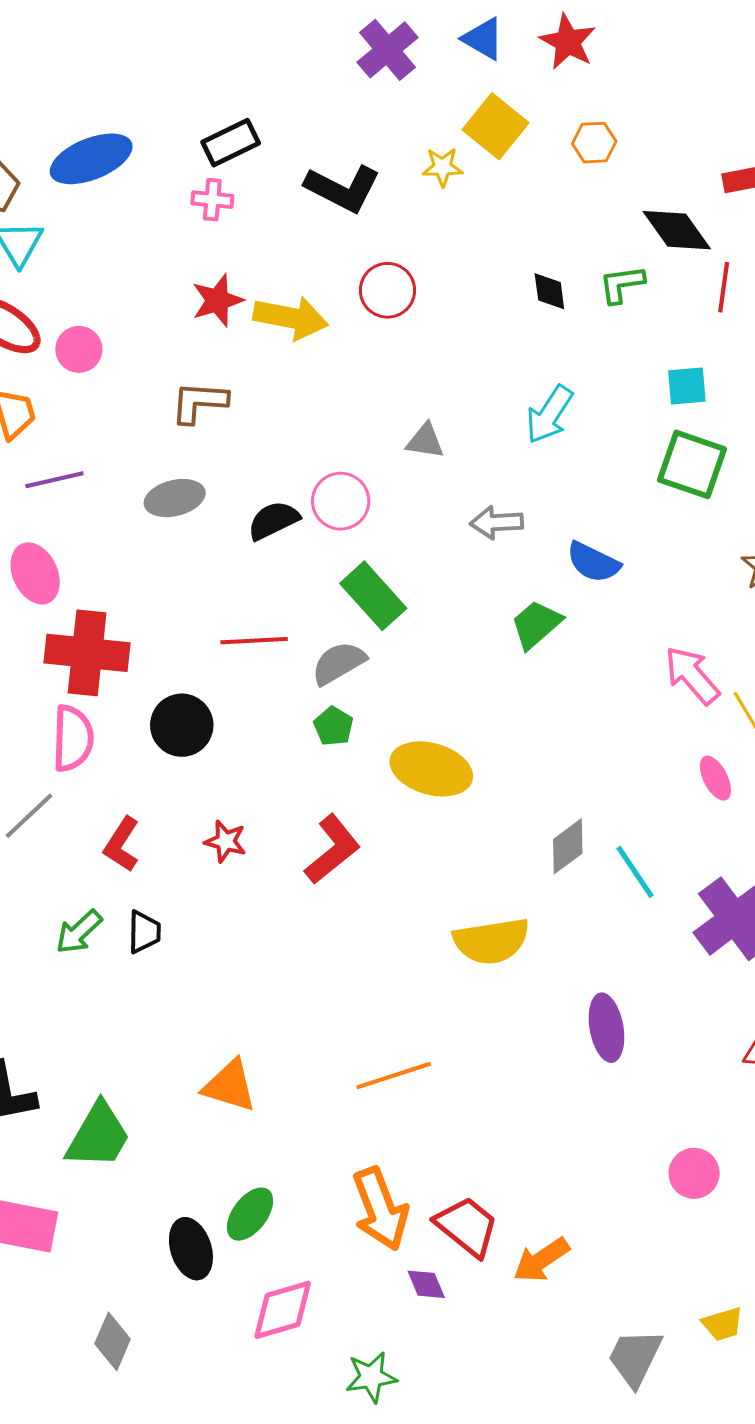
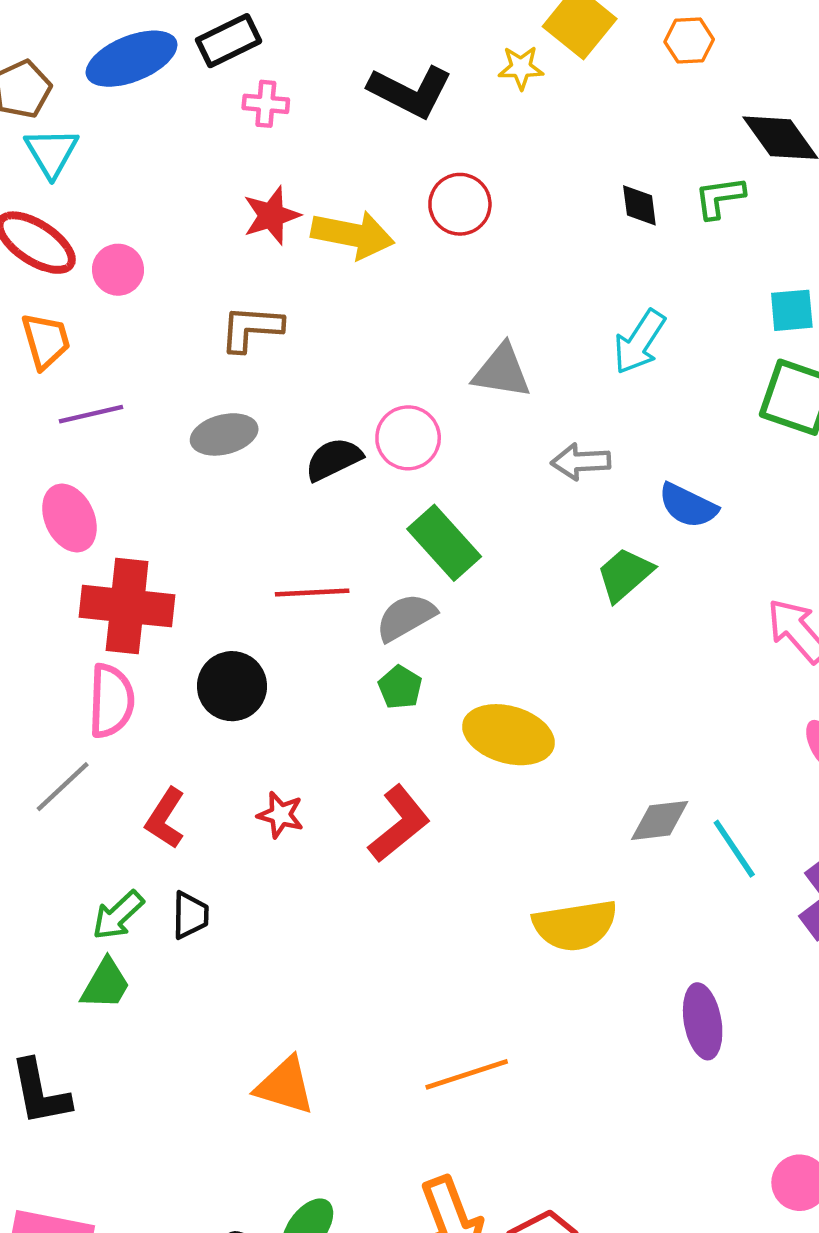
black rectangle: (231, 143) -> (229, 41), moved
gray triangle: (425, 441) -> (502, 371), size x1.4
gray diamond: (568, 846) -> (660, 820), turned 30
green trapezoid: (98, 1136) -> (106, 984), moved, size x0.7

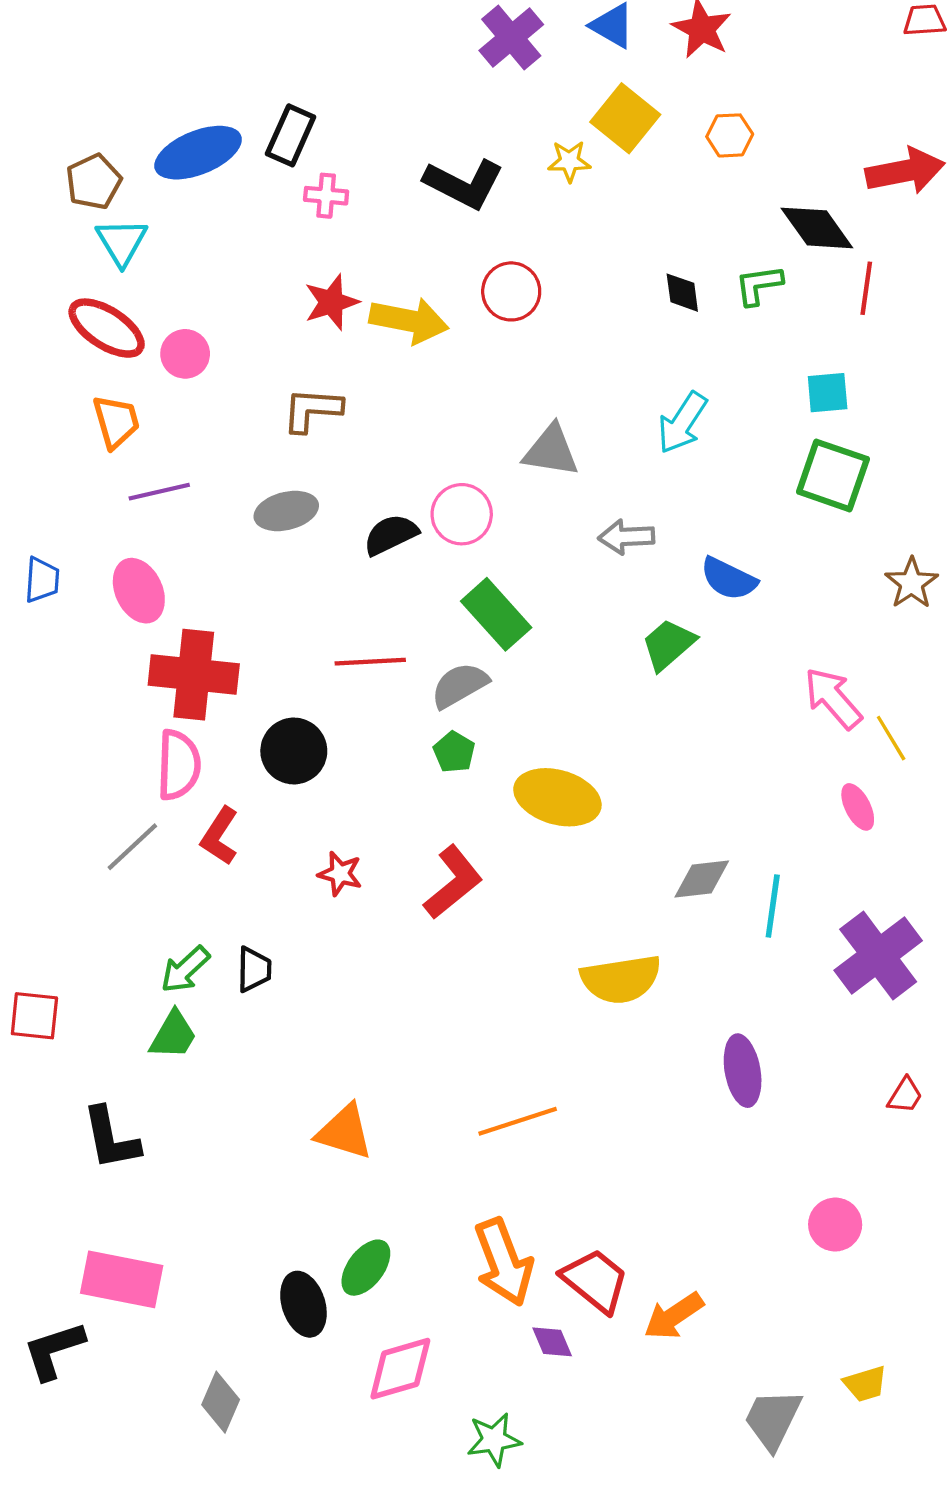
black rectangle: (229, 41) -> (291, 135), turned -40
red L-shape: (165, 818) -> (220, 836), moved
cyan line: (734, 849) -> (773, 906), turned 42

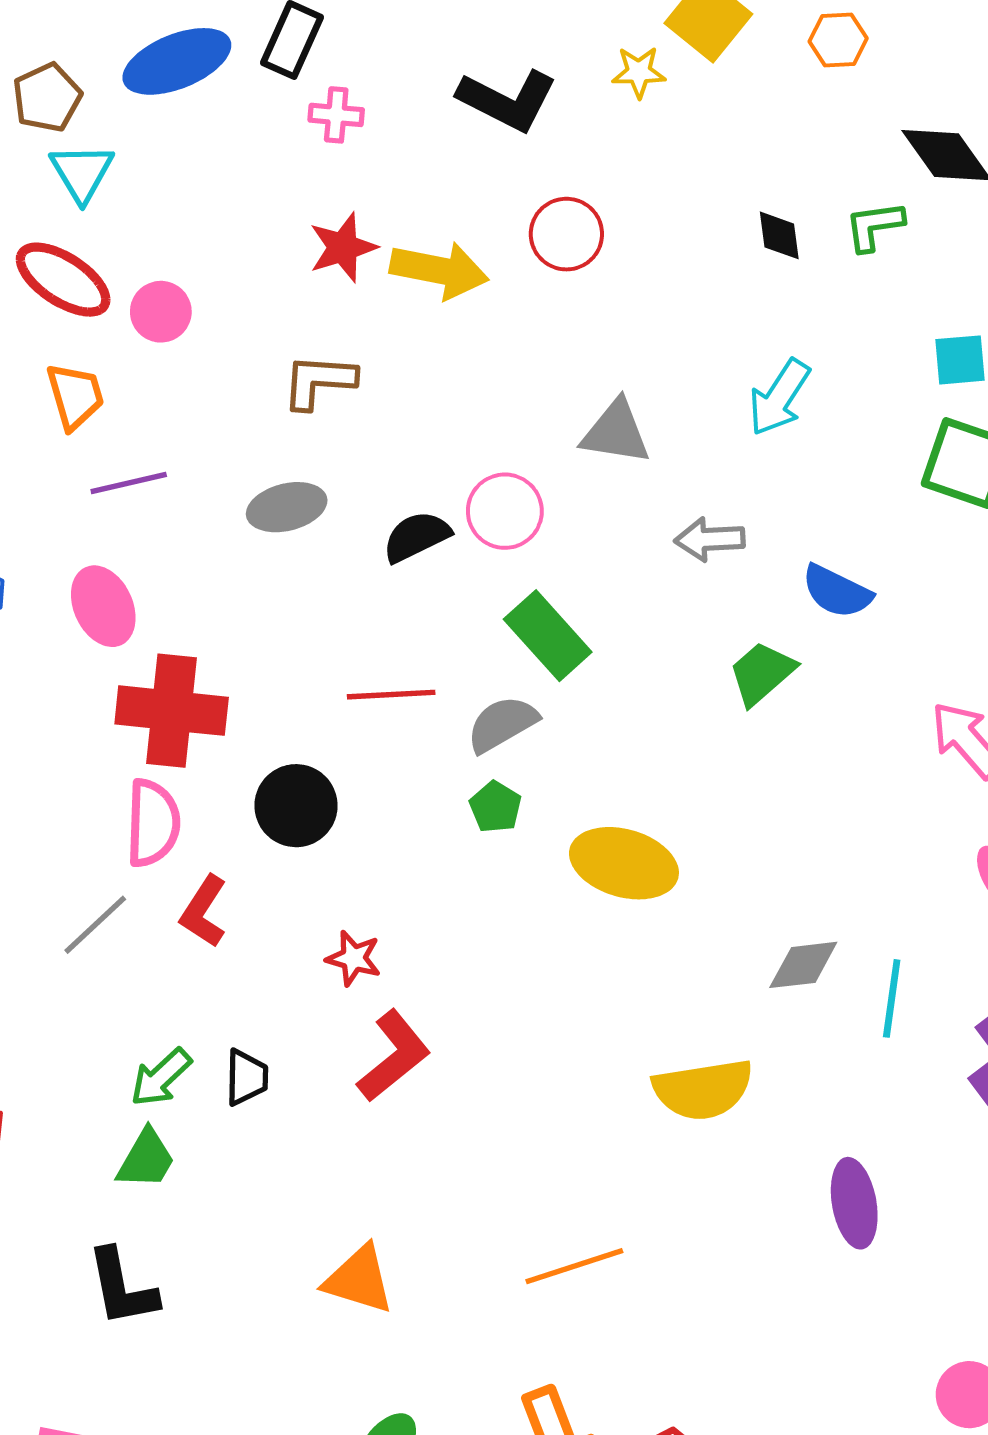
red L-shape: (453, 882) -> (394, 1056), moved
black L-shape: (111, 1138) -> (122, 1288), moved

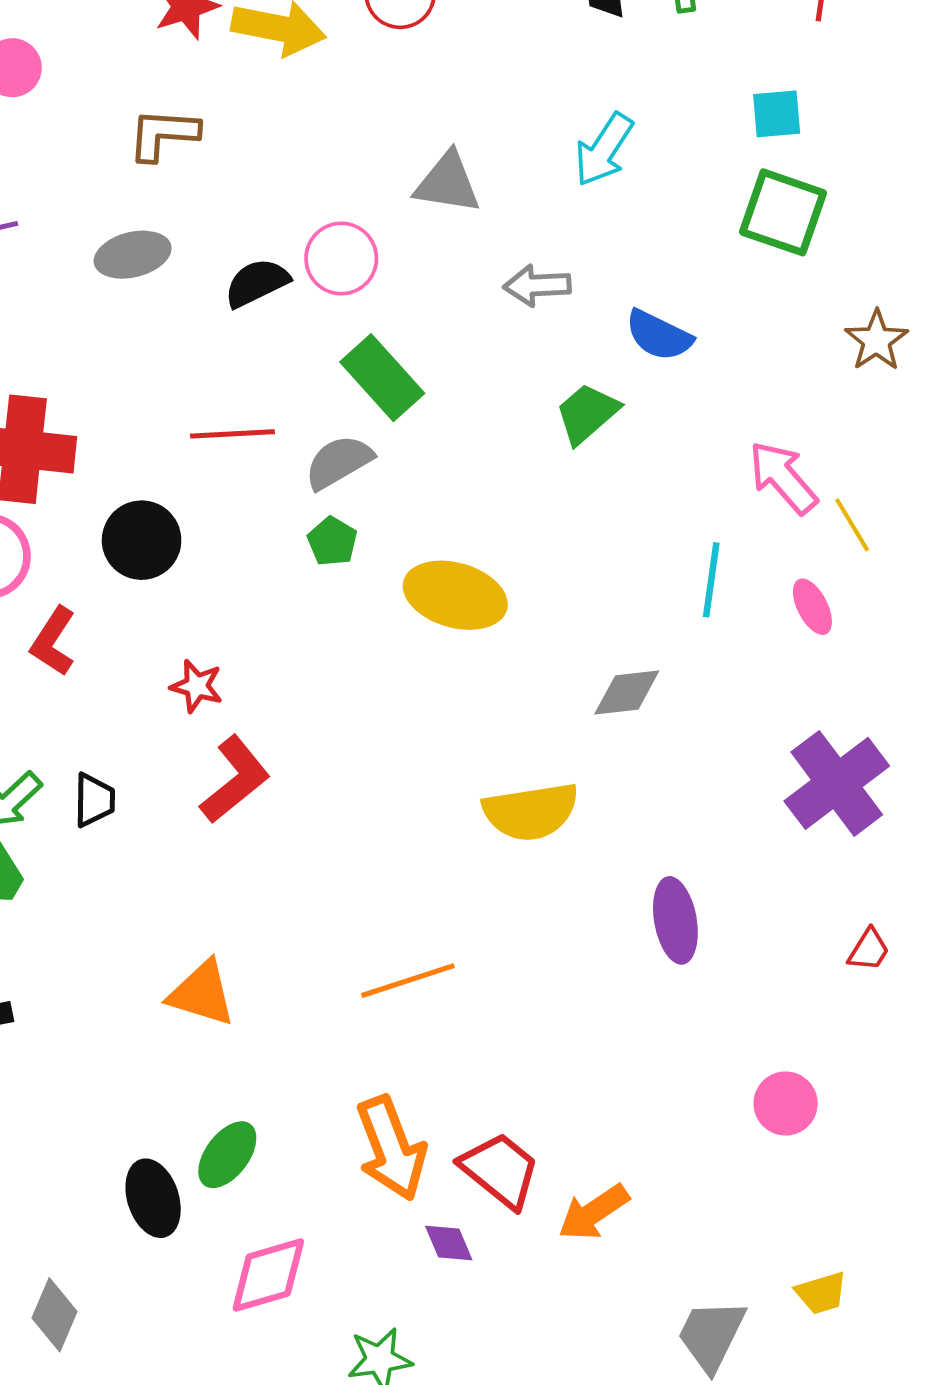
cyan line: (892, 998) -> (711, 580), moved

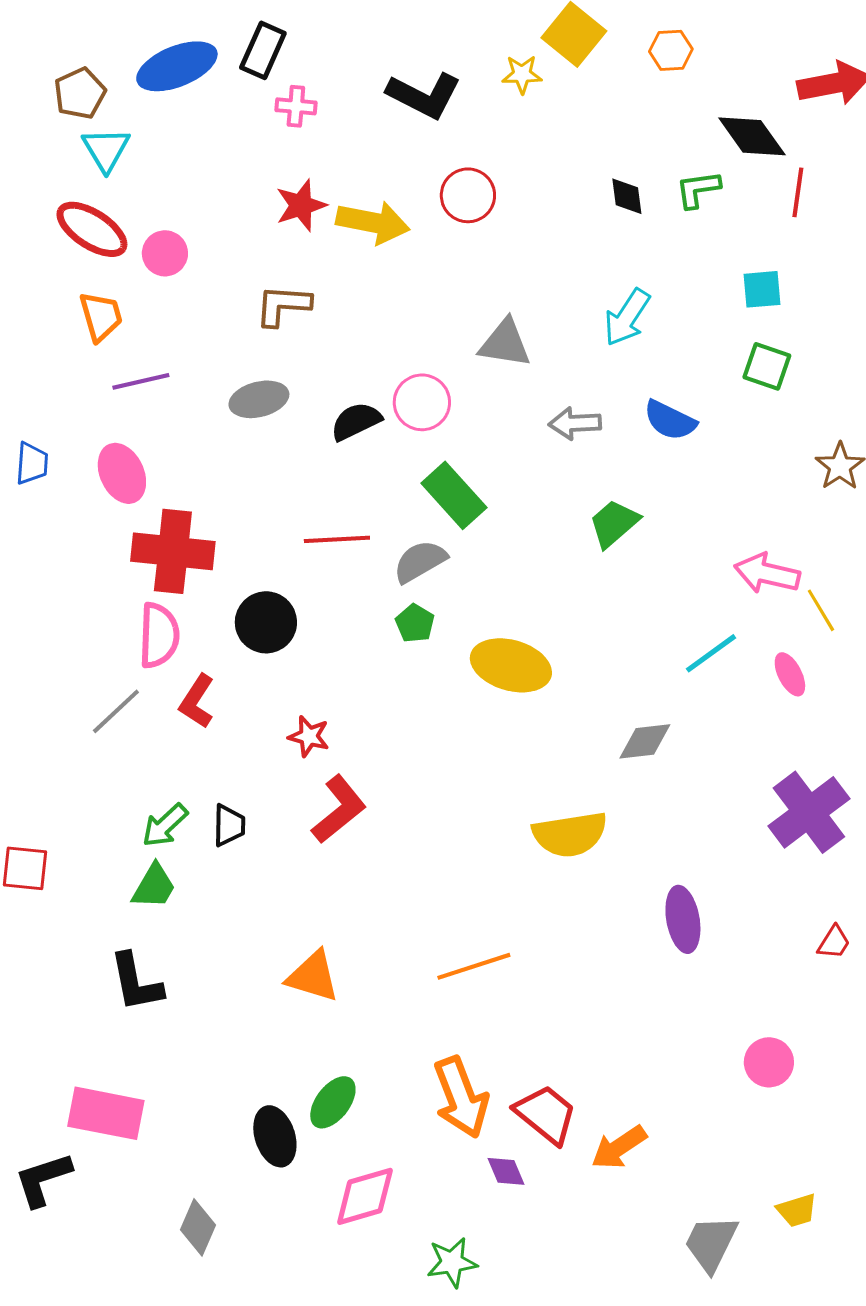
green square: (783, 212) -> (767, 366), size x0.7
blue semicircle: (659, 335) -> (670, 420), moved
pink arrow: (783, 477) -> (767, 573), turned -36
cyan line: (711, 580) -> (711, 653), turned 46

